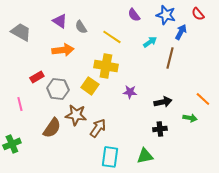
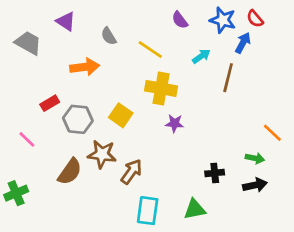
red semicircle: (198, 14) -> (255, 19), moved
purple triangle: (60, 21) -> (66, 21), moved
yellow cross: (106, 66) -> (161, 88), moved
black arrow: (163, 102) -> (255, 185), moved
pink line: (20, 104) -> (27, 139), turned -32

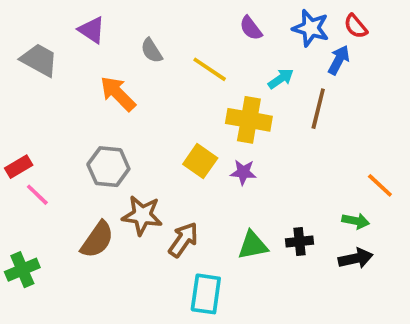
orange arrow: (85, 67) -> (118, 94), turned -128
yellow cross: (161, 88) -> (249, 120), moved
red rectangle: (50, 103) -> (19, 167), moved
yellow square: (121, 115) -> (200, 161), moved
green triangle: (195, 209) -> (253, 245), moved

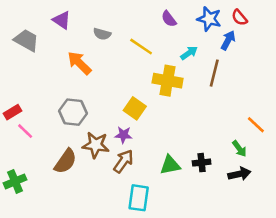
gray semicircle: (152, 51) -> (102, 34), turned -42
purple star: (243, 172) -> (123, 135), moved
green arrow: (356, 221) -> (239, 149), turned 42

